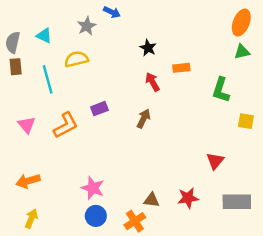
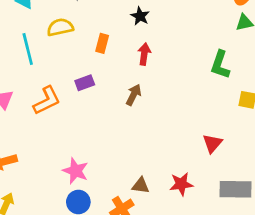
orange rectangle: (181, 68) -> (102, 43), moved, turned -70
red arrow: (152, 82) -> (144, 54), turned 36

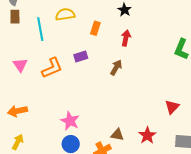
red star: (181, 184) -> (147, 135), turned -30

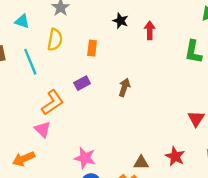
yellow semicircle: (65, 14) -> (55, 40), turned 120
red arrow: (126, 38) -> (150, 30), moved
pink triangle: (20, 65) -> (43, 129), moved

